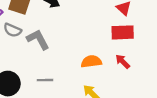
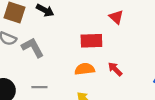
red rectangle: (123, 32) -> (91, 41), moved

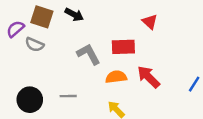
gray L-shape: (33, 48) -> (89, 54), moved
red arrow: (115, 69) -> (149, 77), size x1.5

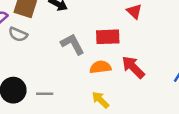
gray line: (68, 96) -> (45, 94), moved

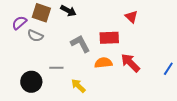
gray line: (45, 94) -> (56, 68), moved
yellow arrow: (100, 100) -> (78, 86), moved

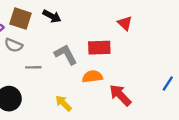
red arrow: (130, 63) -> (120, 95), moved
gray line: (56, 68) -> (33, 67), moved

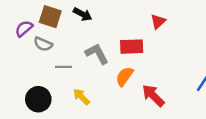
red triangle: (125, 23) -> (158, 21), turned 35
orange semicircle: (92, 77) -> (124, 76), turned -48
yellow arrow: (63, 103) -> (81, 97), moved

